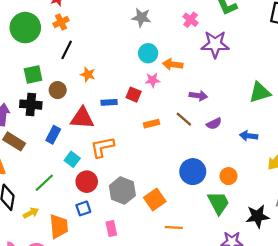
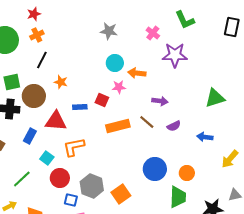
brown circle: (58, 90) -> (34, 96), size x1.5
orange rectangle: (151, 124) -> (118, 126), size x1.6
green trapezoid: (218, 203) -> (178, 197), turned 30
blue square: (83, 208) -> (71, 200), moved, turned 32

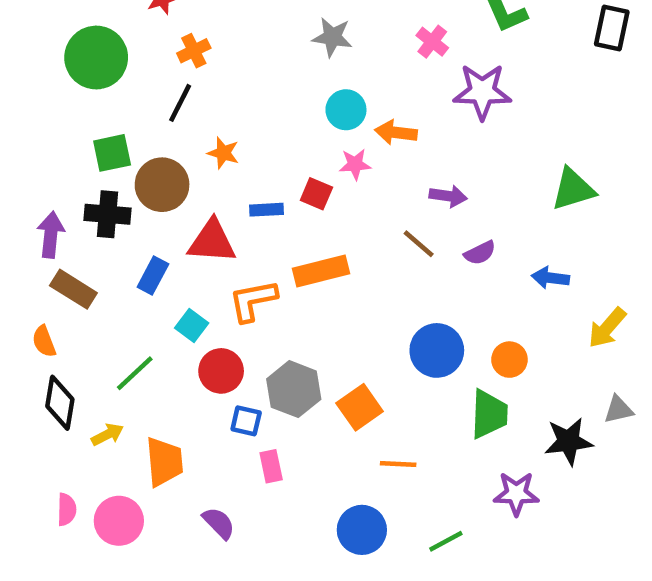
orange cross: (37, 35) -> (194, 51), moved
orange rectangle: (118, 126) -> (321, 271), moved

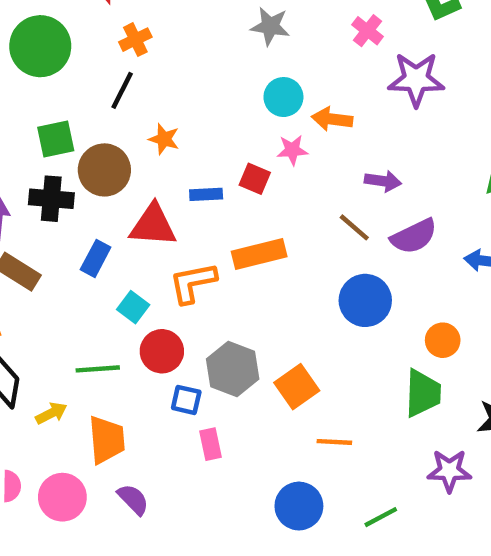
purple semicircle: (480, 253) -> (414, 236), size x1.5
blue circle: (437, 350) -> (365, 300), moved
green line: (135, 373) -> (98, 369), moved, turned 39
purple semicircle: (219, 523) -> (133, 499), moved

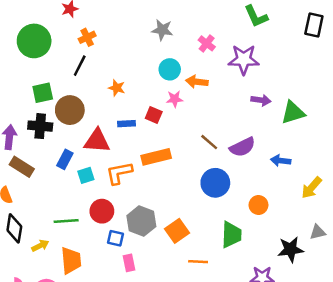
pink cross: (367, 31) -> (207, 43), moved
orange star: (164, 139) -> (117, 88), moved
purple arrow: (383, 181) -> (261, 100), moved
cyan square: (133, 307) -> (86, 175), moved, turned 35
green trapezoid: (423, 393) -> (231, 235), moved

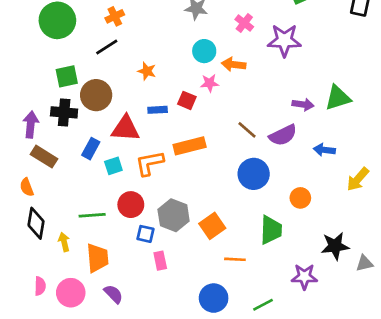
black line: (80, 66) -> (107, 47), turned 30
purple arrow: (261, 100) -> (303, 104), moved
gray triangle: (318, 232) -> (364, 263), moved
yellow arrow: (40, 246) -> (64, 242), turned -77

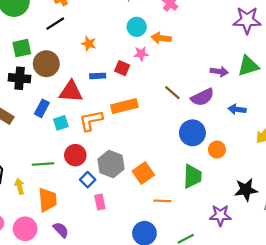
purple star: (284, 40) -> (247, 20), moved
blue circle: (254, 174) -> (192, 133), moved
blue square: (146, 234) -> (88, 180), turned 32

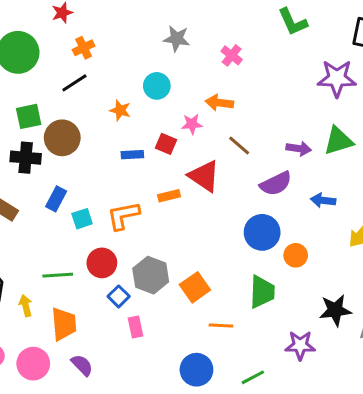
cyan circle: (137, 27) -> (157, 86), moved
red triangle: (71, 92) -> (204, 176), moved, turned 30
brown line: (172, 93) -> (239, 145), moved
orange rectangle: (124, 106) -> (169, 196), size x0.6

